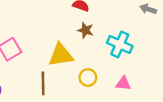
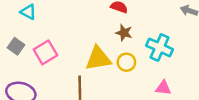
yellow circle: (88, 78) -> (126, 62), moved

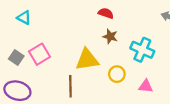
gray square: (16, 46) -> (16, 57), moved
yellow circle: (126, 62) -> (117, 74), moved

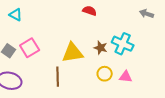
brown star: (110, 36) -> (101, 48), moved
yellow circle: (117, 74) -> (105, 74), moved

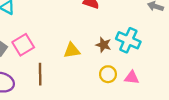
yellow triangle: (73, 53) -> (72, 50), size x0.7
brown line: (58, 77) -> (40, 74), moved

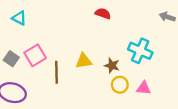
brown star: (103, 45) -> (112, 65), moved
brown line: (40, 74) -> (57, 72), moved

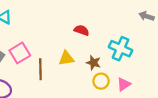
red semicircle: (103, 13) -> (82, 30), moved
pink triangle: (144, 88) -> (124, 84), turned -40

